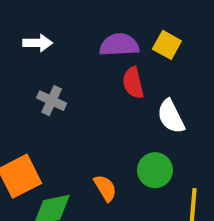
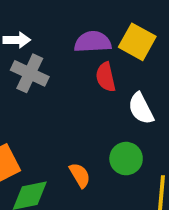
yellow square: (167, 45) -> (137, 42), size x1.4
gray cross: (52, 101) -> (30, 73), moved, size x1.4

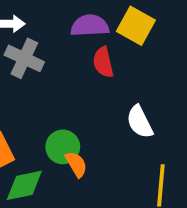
white semicircle: (141, 109) -> (140, 122), moved
green circle: (126, 159) -> (63, 147), moved

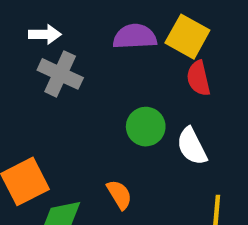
red semicircle: (103, 62) -> (198, 78), moved
green circle: (63, 147) -> (146, 127), moved

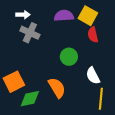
white semicircle: (192, 146) -> (93, 76), moved
orange semicircle: (119, 195) -> (57, 88), size x1.5

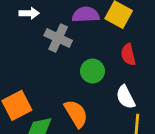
gray cross: (30, 33) -> (58, 38), moved
red semicircle: (93, 35) -> (128, 54), moved

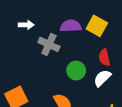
white semicircle: (126, 97) -> (102, 78), moved, turned 72

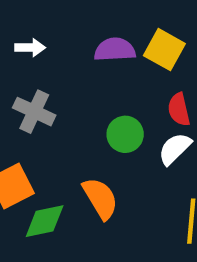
gray cross: (49, 44) -> (34, 112), moved

